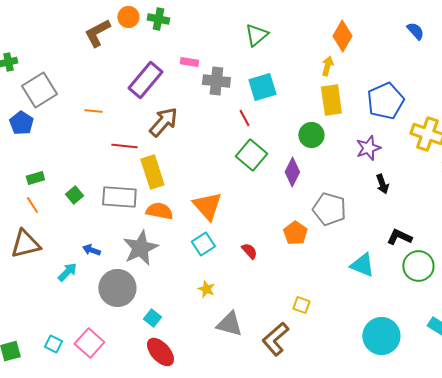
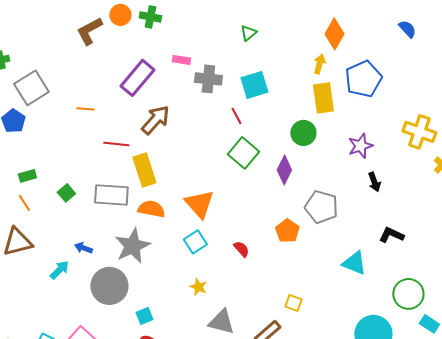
green triangle: (256, 35) -> (248, 33), size x0.7
blue pentagon: (385, 101) -> (363, 79), moved
green circle: (418, 266) -> (408, 294), moved
cyan square: (152, 318) -> (144, 316), turned 30

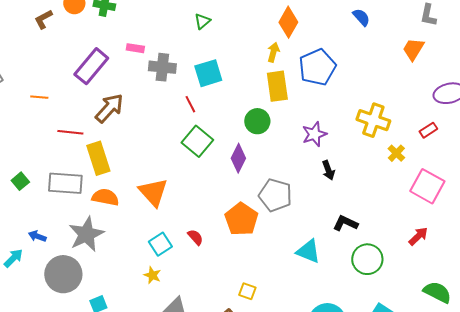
brown L-shape: (89, 31) -> (43, 19), size x0.7
orange pentagon: (287, 231) -> (241, 219), size x1.4
cyan square: (195, 242) -> (160, 244), moved
green circle: (408, 294) -> (367, 259), moved

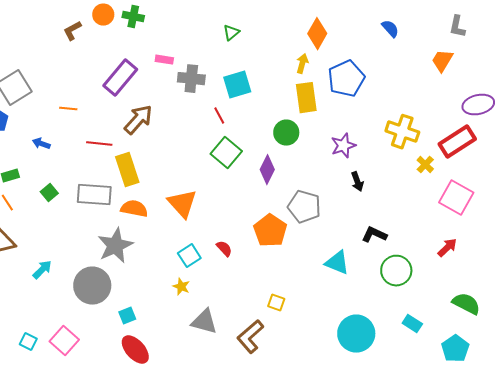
red rectangle: (428, 130) -> (457, 142), size x2.0
blue arrow: (37, 236) -> (41, 144), moved

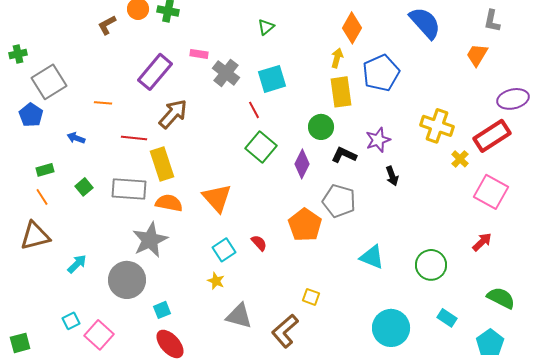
blue semicircle: (390, 29) -> (425, 23), size x1.8
gray cross: (191, 79) -> (226, 73), turned 32
black L-shape: (374, 235) -> (344, 155), moved
cyan square: (28, 342) -> (71, 321), moved, turned 36

